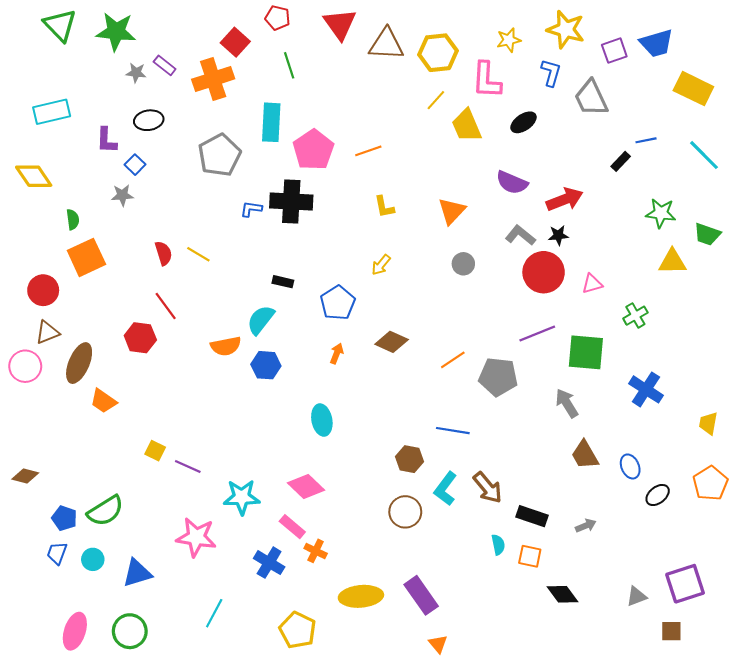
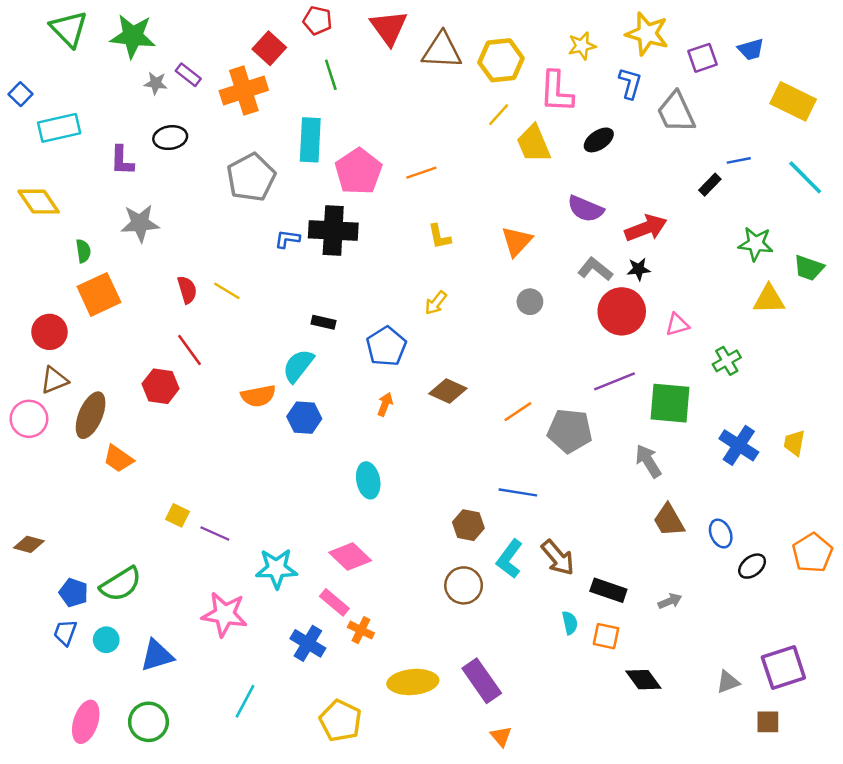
blue trapezoid: (657, 43) -> (751, 49), size x0.7
blue square: (135, 165) -> (21, 94), moved
gray star: (122, 195) -> (140, 223), size x1.5
yellow trapezoid: (708, 423) -> (794, 443), moved

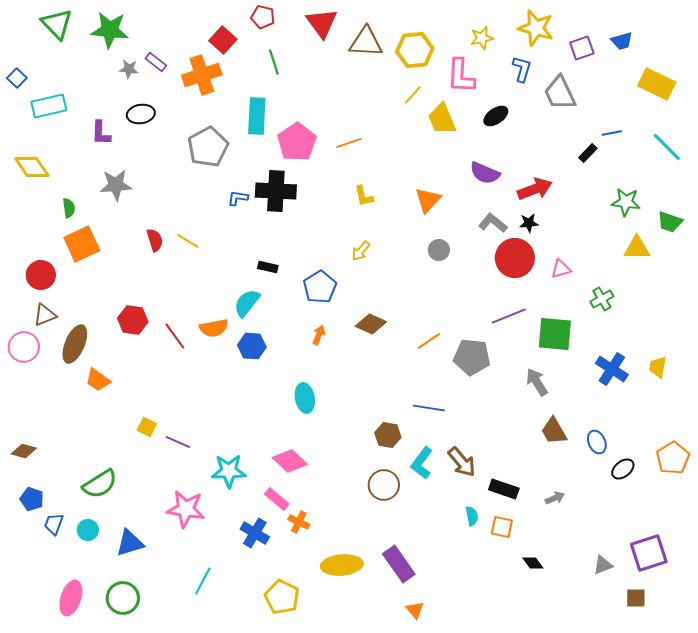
red line: (190, 350) -> (175, 336), moved
blue pentagon: (74, 593) -> (32, 499), moved
black diamond: (643, 680) -> (533, 563), size x0.7

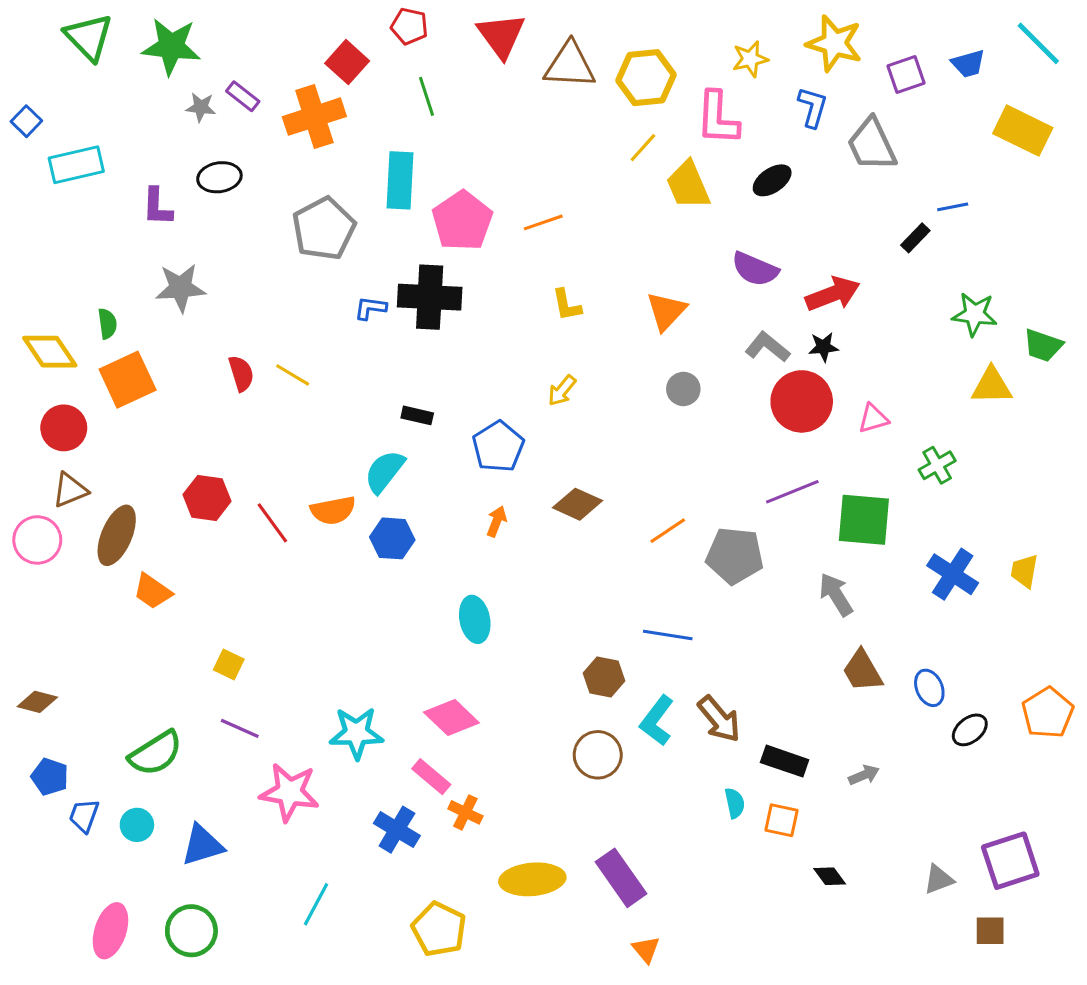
cyan line: (667, 147) -> (1038, 43), moved
yellow diamond: (32, 167) -> (50, 352), moved
purple line: (178, 442) -> (240, 728), moved

